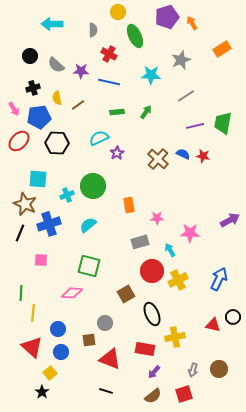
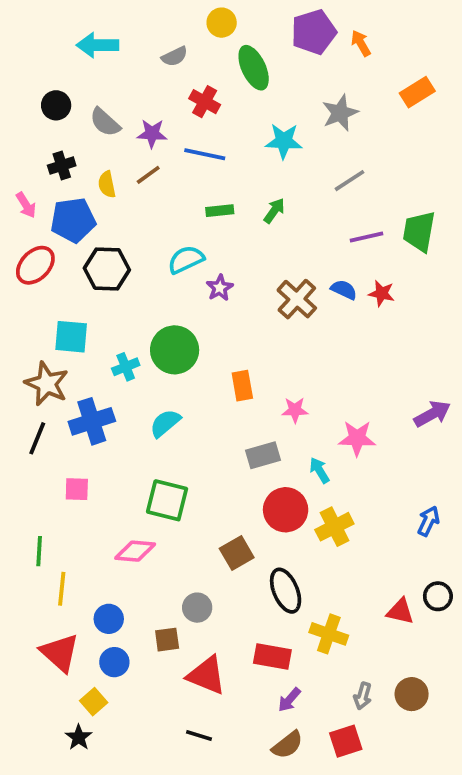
gray semicircle: (93, 30) -> (175, 56), turned 64
brown line: (78, 105) -> (148, 175), moved
blue arrow: (219, 279) -> (429, 521), moved, size x0.7
yellow cross: (175, 337) -> (329, 634), turned 30

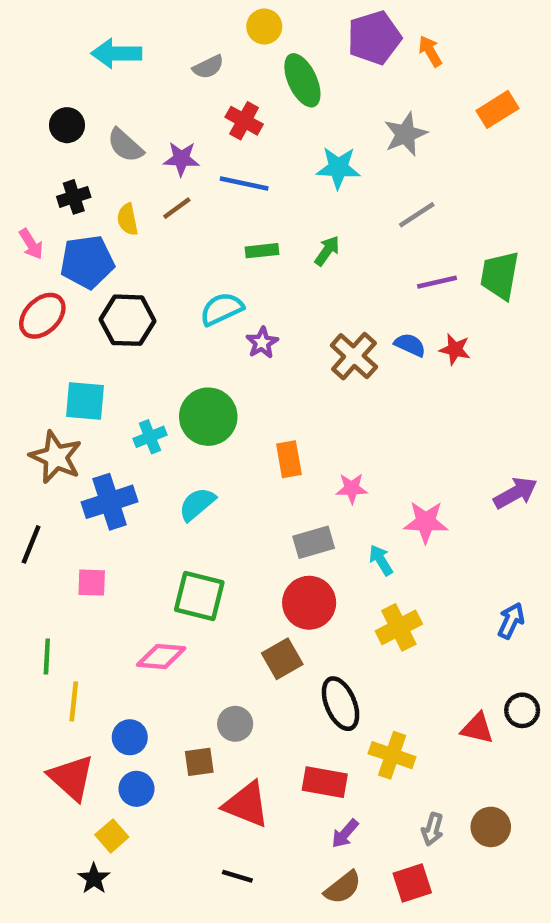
black line: (37, 438) -> (31, 544), moved
red circle: (286, 510) -> (309, 603), moved

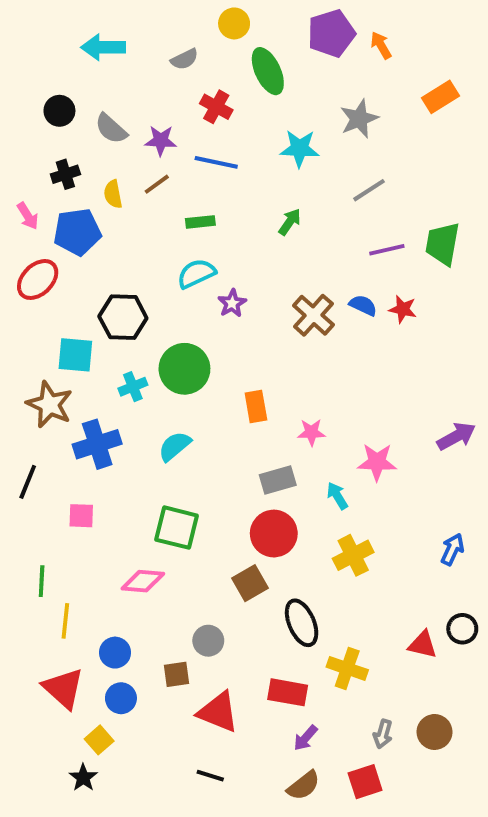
green rectangle: (262, 251) -> (200, 222), moved
black hexagon: (128, 320) -> (123, 317), moved

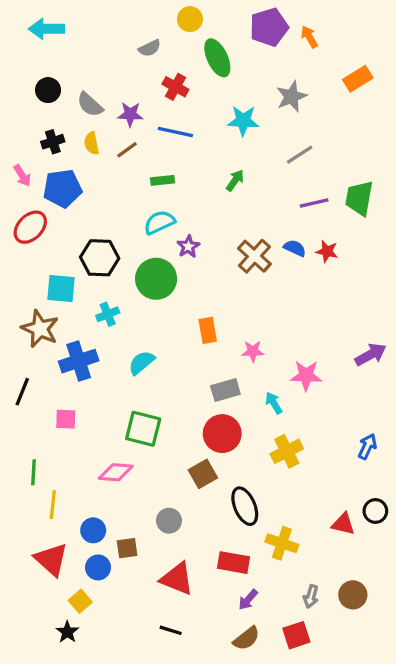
cyan arrow: (103, 47) -> (46, 29), moved
yellow semicircle: (113, 194) -> (92, 143), moved
green circle: (184, 369) -> (156, 279), moved
brown square: (177, 674) -> (127, 548), moved

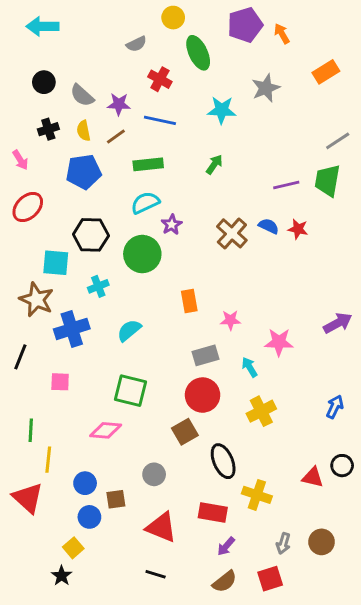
gray line: (300, 155) -> (338, 141), moved
green rectangle: (163, 180) -> (148, 164), size x1.4
blue pentagon: (63, 188) -> (84, 172), moved
red triangle: (51, 559) -> (28, 498), moved

